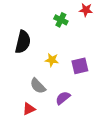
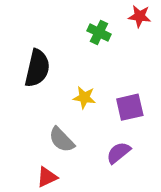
purple semicircle: (63, 98) -> (118, 153), moved

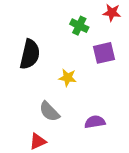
purple square: (130, 107) -> (104, 53), moved
purple semicircle: (118, 153) -> (95, 122), turned 30

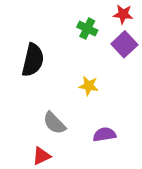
purple square: (104, 53) -> (124, 44), moved, turned -30
yellow star: (68, 78) -> (89, 86), moved

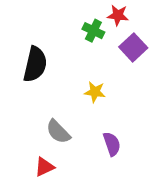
red star: (123, 14) -> (118, 15), moved
purple semicircle: (104, 134) -> (112, 144), turned 80

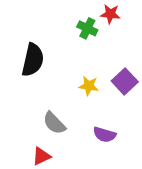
purple square: (133, 47) -> (125, 81), moved
purple semicircle: (112, 144) -> (105, 135), turned 125

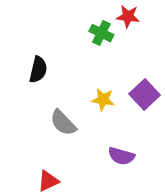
black semicircle: (33, 60) -> (38, 70), size x0.7
gray semicircle: (54, 123) -> (63, 123), moved

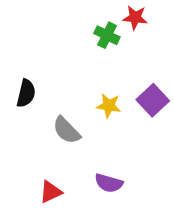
black semicircle: (38, 70) -> (26, 93), moved
purple semicircle: (121, 156) -> (109, 183), moved

